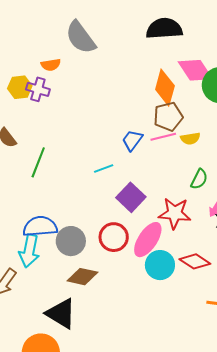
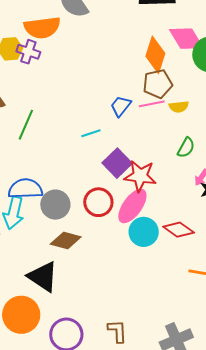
orange semicircle: (51, 65) -> (42, 28), size x1.8
red star: (175, 213) -> (140, 176), moved

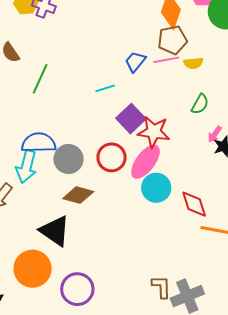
red diamond: (179, 230) -> (194, 204), moved, turned 36
brown L-shape: (117, 331) -> (161, 287), moved

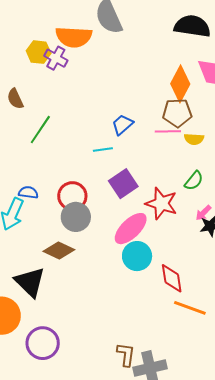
blue trapezoid: (135, 62) -> (122, 125), moved
red star: (154, 132) -> (161, 203), moved
blue semicircle: (39, 143) -> (28, 192), size x0.6
red circle: (112, 157) -> (72, 196), moved
gray circle: (68, 159) -> (76, 217), moved

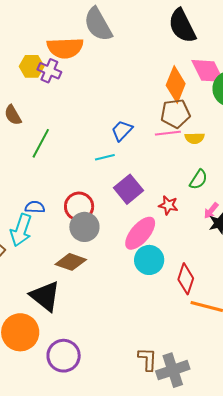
black semicircle: (192, 26) -> (182, 26), turned -120
red star: (161, 203) -> (168, 205), size x0.6
red diamond: (172, 278) -> (186, 279), turned 32

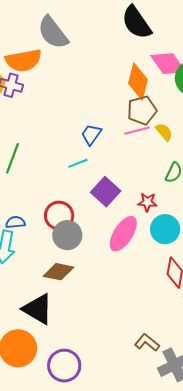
yellow semicircle: (195, 138) -> (164, 132), turned -120
cyan circle: (149, 260) -> (165, 229), moved
brown L-shape: (148, 359) -> (147, 342), moved, turned -45

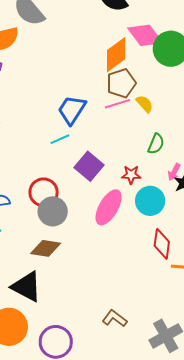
orange diamond: (138, 81) -> (116, 55), turned 42
blue trapezoid: (91, 134) -> (72, 110), size x1.4
brown L-shape: (147, 342) -> (115, 318), moved

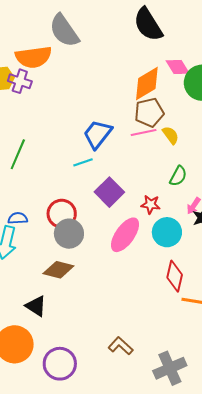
pink diamond: (145, 35) -> (178, 67), size x0.7
black triangle: (27, 287) -> (36, 306), size x0.7

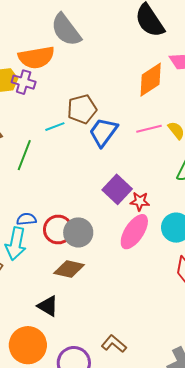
brown pentagon: (149, 112) -> (82, 109), moved
cyan line: (83, 162) -> (55, 127), moved
red star: (151, 204) -> (140, 201), moved
red circle: (62, 214) -> (58, 230), moved
brown L-shape: (121, 346) -> (114, 344), moved

